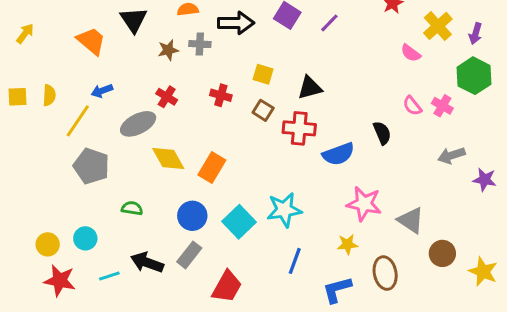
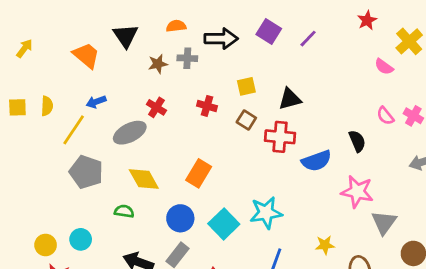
yellow square: (263, 74) -> (246, 86), turned -30
yellow diamond: (168, 159) -> (144, 179), moved
pink star: (364, 204) -> (357, 192), moved
gray triangle: (411, 220) -> (384, 223), turned 32

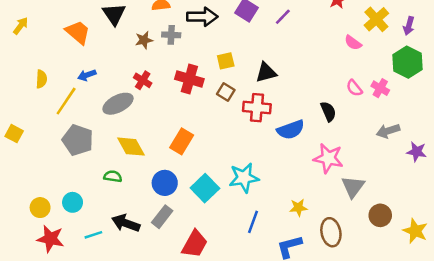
red cross: (207, 106) -> (189, 79), size x1.5
yellow square: (17, 107) -> (14, 134), moved, turned 30

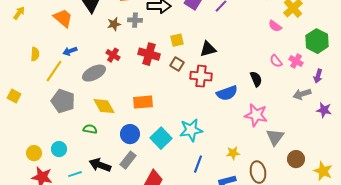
purple arrow: (409, 26) -> (318, 76), moved
orange rectangle: (182, 141) -> (143, 102), turned 54

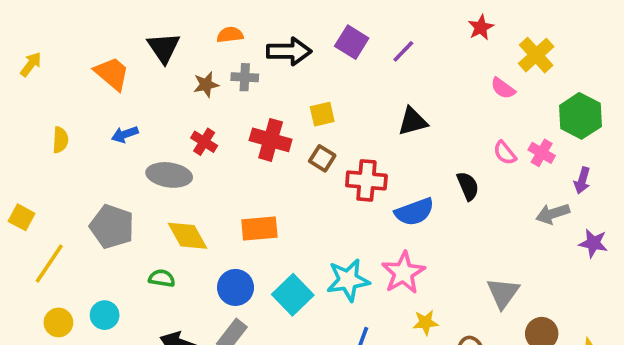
black triangle: (208, 49) -> (413, 121), moved
yellow line: (54, 71) -> (49, 263), moved
gray ellipse: (94, 73) -> (169, 175), turned 35
pink star: (256, 115) -> (403, 273), moved, turned 30

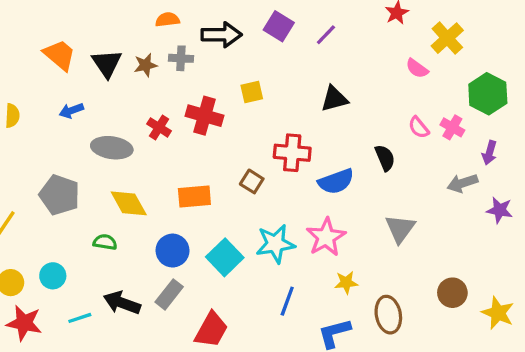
black triangle: (164, 48) -> (107, 63), moved
red cross: (204, 142) -> (159, 127), moved
brown square: (322, 158) -> (252, 181), moved
gray triangle: (503, 293) -> (400, 229), moved

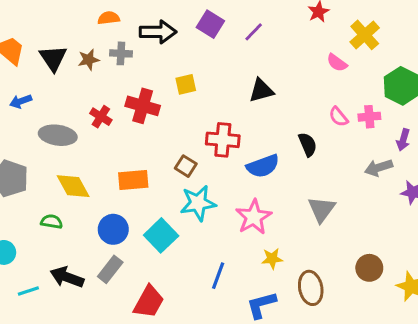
pink cross: (452, 127) -> (369, 117), turned -35
cyan star: (275, 244) -> (198, 203), moved

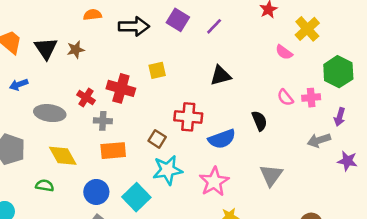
gray cross: (121, 53) -> (103, 121), moved

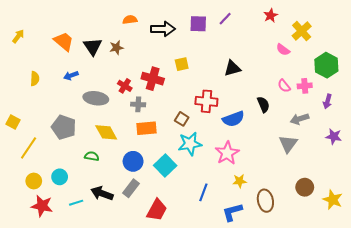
purple square: (178, 20) -> (198, 24), turned -30
purple line: (214, 26) -> (225, 19), moved
gray arrow: (319, 140) -> (300, 119), moved
gray triangle: (271, 175) -> (288, 144), moved

